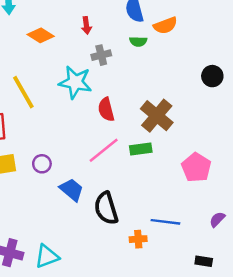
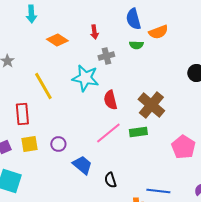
black semicircle: (106, 208) -> (110, 180), size x0.6

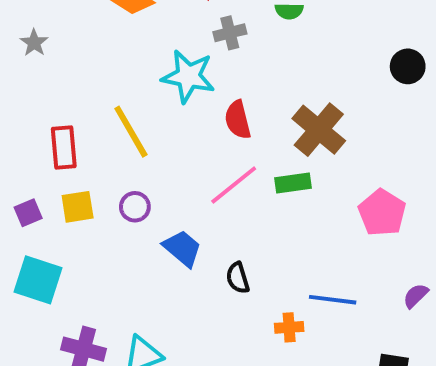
yellow line: (43, 86) -> (131, 132), moved

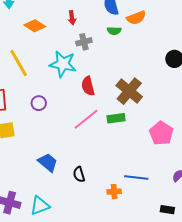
yellow line: (131, 132) -> (19, 63), moved
purple circle: (135, 207) -> (39, 103), moved
blue trapezoid: (182, 248) -> (48, 162), moved
black semicircle: (238, 278) -> (79, 174), moved

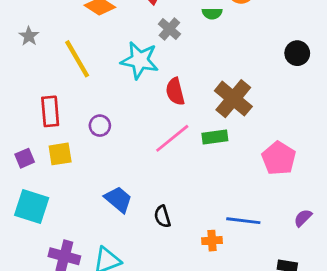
gray cross: (84, 42) -> (169, 29), turned -35
purple circle: (39, 103) -> (100, 126), moved

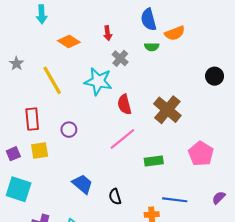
green rectangle: (215, 137) -> (154, 161), moved

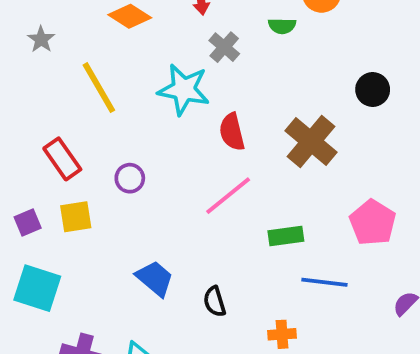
gray star: (16, 64) -> (41, 39), moved
black circle: (215, 76) -> (373, 90), moved
red rectangle: (32, 119) -> (62, 159), turned -30
blue line: (175, 200) -> (324, 282), moved

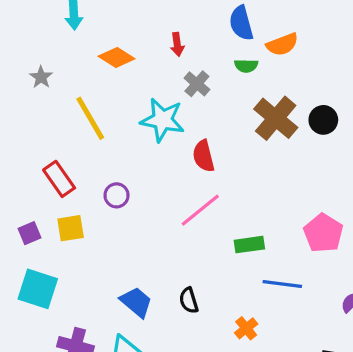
brown cross: (311, 142) -> (276, 118), moved
blue trapezoid: (155, 278) -> (136, 302), moved
orange cross: (282, 334) -> (246, 328), turned -35

